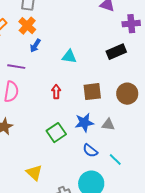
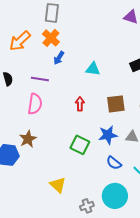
green square: (56, 133) -> (80, 145), turned -30

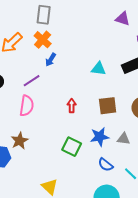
cyan triangle: (93, 69) -> (99, 69), moved
purple line: (40, 79) -> (32, 81), turned -42

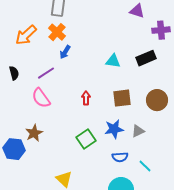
pink semicircle: (27, 106) -> (41, 98), turned 135
gray triangle: (124, 139) -> (138, 131), turned -32
green square: (72, 147) -> (86, 139), turned 30
blue semicircle: (106, 165) -> (120, 157), turned -42

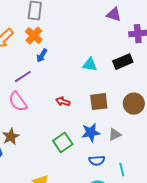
red arrow: (86, 98) -> (63, 102), turned -72
cyan line: (145, 166) -> (122, 170), turned 32

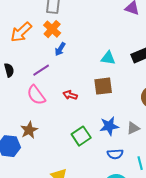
red arrow: (63, 102) -> (70, 95), moved
brown square: (99, 102) -> (103, 86), moved

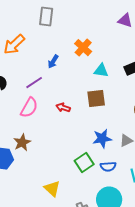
orange cross: (52, 29) -> (83, 48), moved
pink semicircle: (36, 95) -> (29, 108), turned -115
green square: (81, 136) -> (84, 163), moved

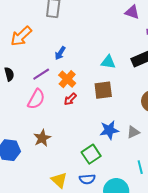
orange cross: (83, 48) -> (67, 79), moved
red arrow: (63, 108) -> (70, 99), turned -64
brown star: (22, 143) -> (42, 138), moved
blue semicircle: (108, 167) -> (87, 179), moved

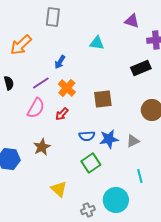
cyan triangle: (108, 62) -> (97, 43), moved
red arrow: (70, 99) -> (62, 114), moved
blue semicircle: (87, 179) -> (87, 136), moved

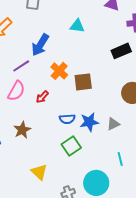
blue arrow: (60, 62) -> (40, 45), size x1.6
orange cross: (67, 88) -> (59, 71), moved

